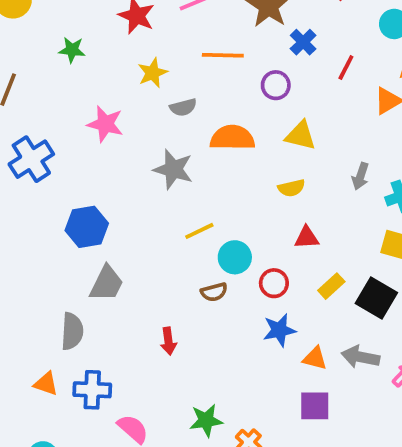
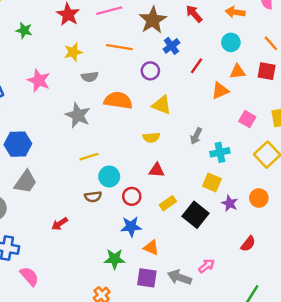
red arrow: (168, 341) -> (60, 224), turned 56
gray arrow: (360, 357) -> (180, 277), moved
green star: (206, 420) -> (115, 259), moved

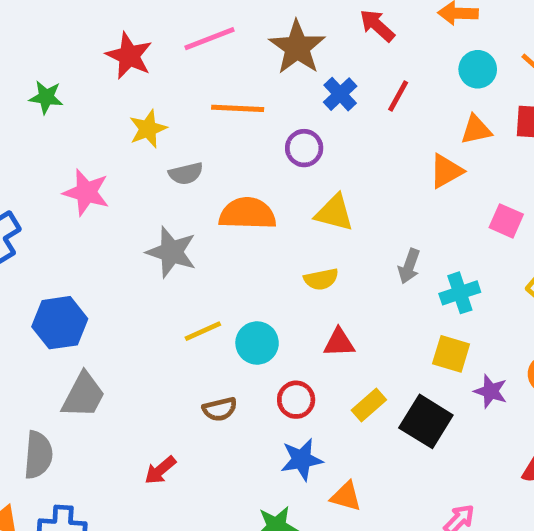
cyan circle: (231, 42) -> (478, 69), moved
red line: (196, 66) -> (398, 96), moved
cyan circle: (109, 176) -> (257, 343), moved

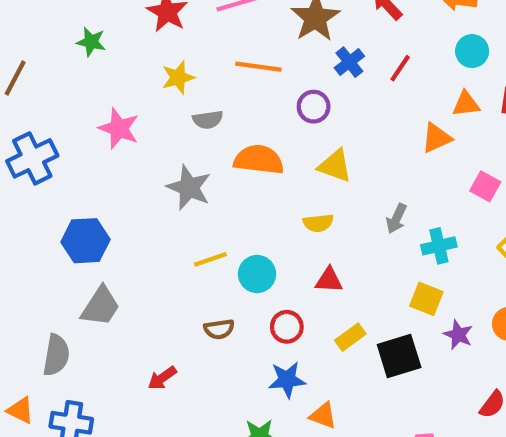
black square: (426, 421) -> (399, 356), turned 36

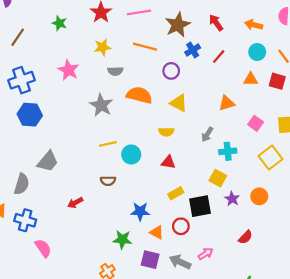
orange triangle: (436, 138) -> (227, 103), moved
blue hexagon: (85, 241) -> (30, 115), moved
red circle: (287, 327) -> (181, 226), moved

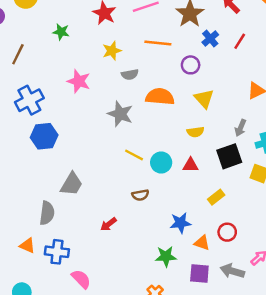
yellow triangle: (179, 103) -> (204, 99), turned 30
yellow line: (108, 144) -> (134, 155), turned 49
red triangle: (168, 162) -> (191, 165), moved
black square: (200, 206) -> (229, 156), moved

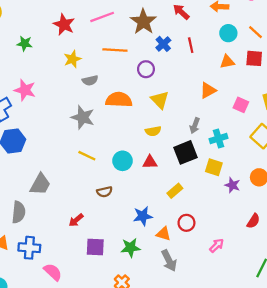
red line: (240, 41) -> (191, 45), turned -42
pink star: (79, 81) -> (25, 90), moved
yellow line: (134, 155) -> (87, 156), moved
gray arrow: (232, 271) -> (169, 261), moved, turned -130
purple square: (199, 273) -> (95, 247), moved

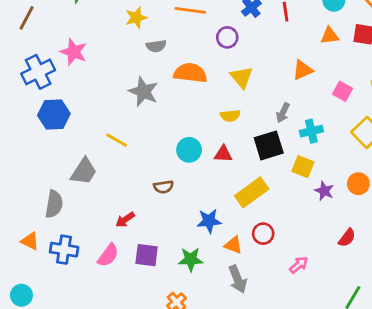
yellow line: (87, 156) -> (116, 140), moved
yellow rectangle: (175, 191) -> (252, 192), size x1.6
pink semicircle: (53, 272) -> (108, 255), moved, turned 78

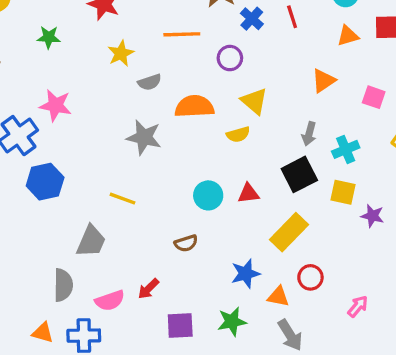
yellow semicircle: (230, 116) -> (238, 134), moved
pink semicircle: (108, 255) -> (110, 301), moved, turned 45

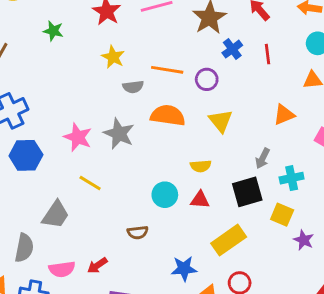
orange line: (182, 34) -> (167, 70), moved
yellow star: (121, 53) -> (113, 57), turned -30
pink star: (55, 105) -> (78, 137), moved
yellow semicircle: (238, 134) -> (201, 166), moved

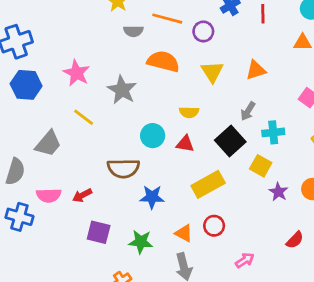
orange triangle: (284, 115) -> (256, 70), moved
gray star: (119, 134) -> (122, 90), moved
black square: (247, 192) -> (230, 141), turned -32
brown semicircle: (138, 232) -> (123, 168), size x1.6
blue star: (184, 269) -> (152, 197), moved

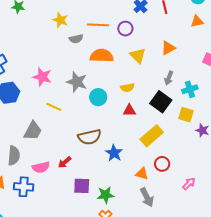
cyan circle: (153, 136) -> (98, 97), moved
blue star: (152, 197) -> (114, 153), turned -30
green star: (141, 242) -> (106, 195), moved

